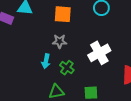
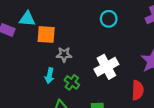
orange square: (63, 14) -> (46, 34), moved

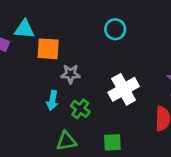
cyan circle: (109, 19) -> (115, 29), moved

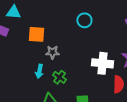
cyan triangle: (24, 29) -> (13, 12), moved
white cross: (124, 89) -> (102, 63), moved, turned 35

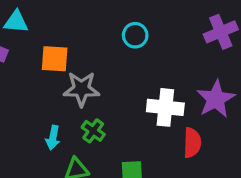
gray star: (52, 52) -> (81, 89), size x1.5
cyan arrow: (39, 71) -> (53, 138), moved

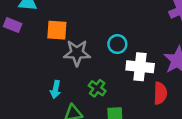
cyan circle: (135, 35) -> (117, 44), moved
green cross: (93, 131) -> (97, 88), moved

